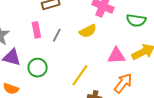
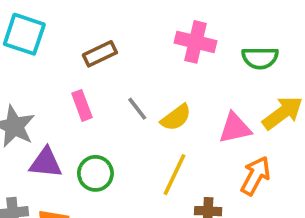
yellow semicircle: (88, 31) -> (176, 118), moved
gray line: (57, 35) -> (137, 109), moved, turned -56

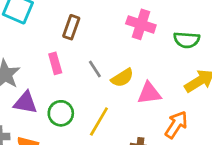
brown rectangle: (100, 54) -> (71, 27), turned -50
pink triangle: (235, 128) -> (149, 93), moved
yellow line: (175, 175) -> (99, 122), moved

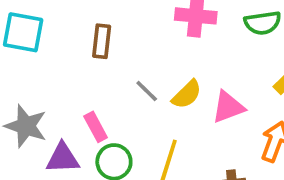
pink rectangle: (55, 63) -> (96, 127), moved

